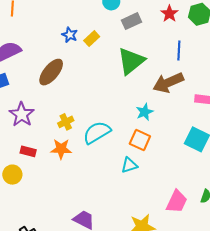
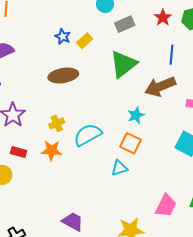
brown ellipse: (51, 72) -> (63, 75), moved, turned 40

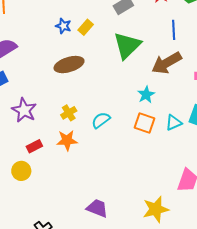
cyan semicircle: (88, 135) -> (101, 120), size x0.7
red rectangle: (18, 152) -> (34, 146), turned -35
cyan triangle: (119, 168) -> (174, 123), moved

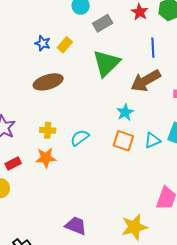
yellow cross: (69, 113) -> (48, 130), turned 35

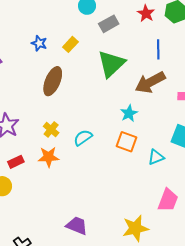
blue star: (43, 43) -> (39, 43), moved
brown ellipse: (48, 82) -> (53, 81), turned -52
yellow cross: (48, 130) -> (51, 130), turned 35
cyan triangle: (152, 140) -> (156, 157), moved

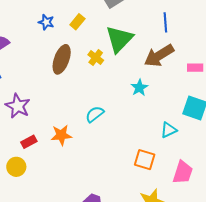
yellow cross: (51, 130) -> (96, 58), moved
orange square: (126, 142) -> (145, 160), moved

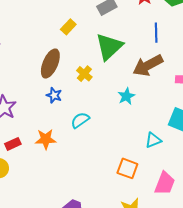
blue star: (46, 22) -> (54, 95), moved
yellow cross: (96, 58) -> (84, 74), moved

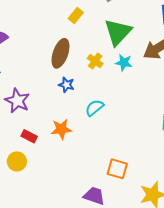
cyan star: (126, 96) -> (124, 63), moved, turned -30
red rectangle: (13, 144) -> (29, 136), turned 56
orange square: (127, 168) -> (117, 169), moved

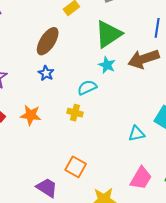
yellow cross: (95, 61) -> (75, 113), moved, turned -35
cyan semicircle: (94, 108) -> (87, 88), moved

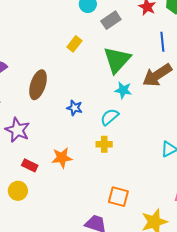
brown ellipse: (48, 41) -> (38, 85), moved
blue star: (46, 73) -> (74, 108), moved

